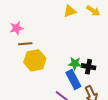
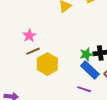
pink star: (17, 28) -> (29, 36), moved

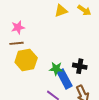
green star: (86, 54) -> (56, 69), moved

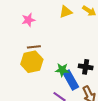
pink star: (18, 27) -> (28, 20), moved
brown line: (16, 43) -> (34, 47), moved

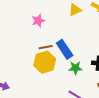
blue rectangle: (71, 80) -> (65, 49), moved

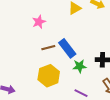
yellow hexagon: (45, 62) -> (49, 76), moved

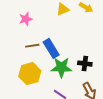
green star: (80, 66) -> (61, 67), size x1.5

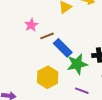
brown line: (32, 46) -> (47, 36), moved

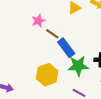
brown line: (47, 36) -> (52, 34), turned 48

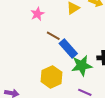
pink star: (38, 21) -> (37, 14), moved

